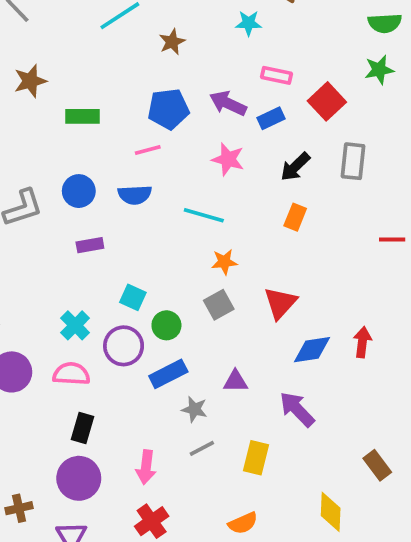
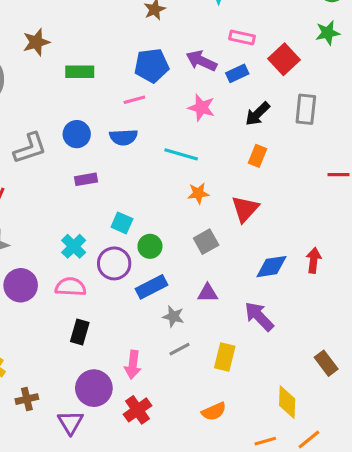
red triangle: (280, 303) -> (245, 209), moved
gray square: (219, 305) -> (206, 242), moved
purple circle: (79, 478) -> (94, 388), moved

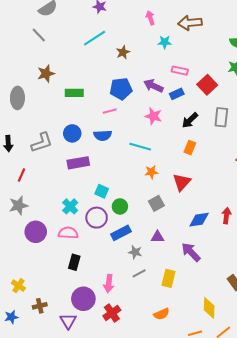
purple rectangle: (86, 179) -> (78, 163), size x1.5

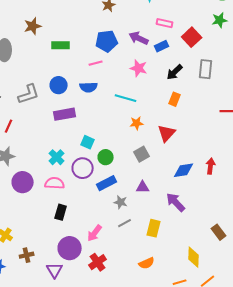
pink arrow: (109, 284) -> (95, 233), turned 30

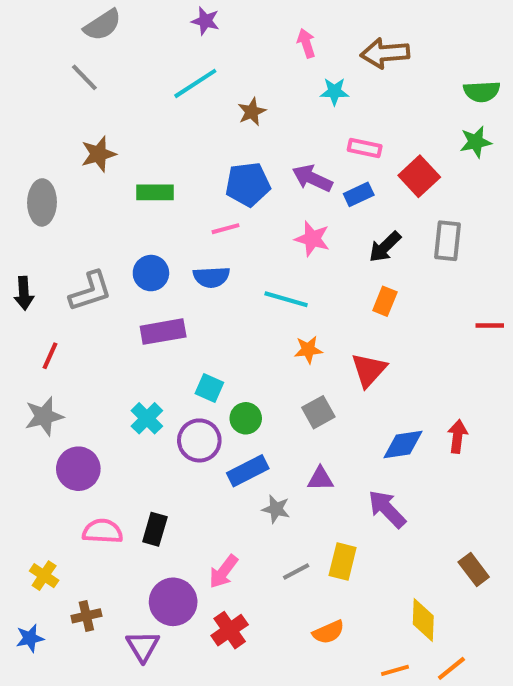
pink semicircle: (55, 183) -> (103, 531), moved
gray line: (125, 223) -> (296, 572), moved

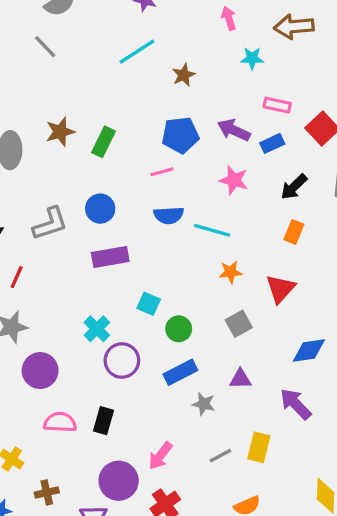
brown star: (98, 154) -> (60, 132), moved
green rectangle: (155, 192) -> (104, 142), turned -64
blue semicircle: (211, 277) -> (169, 215), moved
purple circle: (199, 440) -> (122, 361), moved

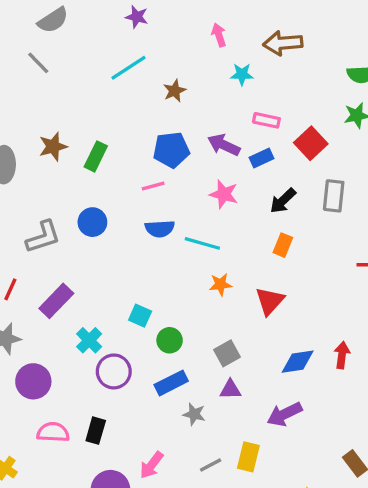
purple rectangle: (110, 257) -> (56, 301), moved, turned -36
gray square: (239, 324) -> (227, 353), moved
purple arrow: (296, 404) -> (284, 414), turned -72

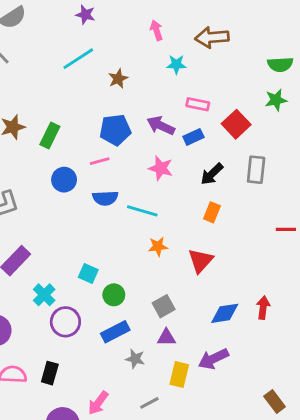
blue circle: (92, 222) -> (64, 180), moved
yellow rectangle: (248, 457) -> (179, 374), moved

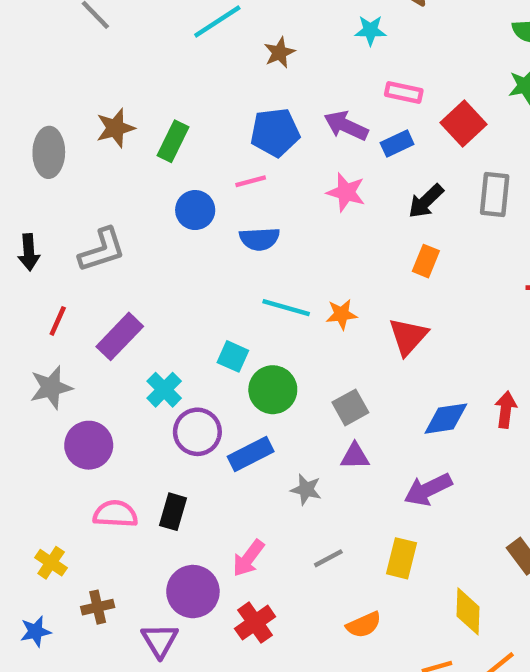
cyan line: (142, 211) -> (286, 308), moved
green circle: (114, 295) -> (273, 390), size x1.4
blue rectangle: (115, 332) -> (251, 454), moved
yellow rectangle: (179, 374) -> (401, 558), moved

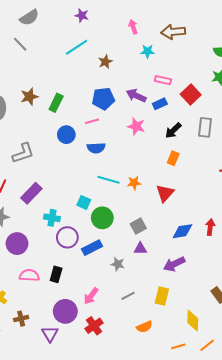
cyan cross: (164, 390) -> (52, 218), turned -35

